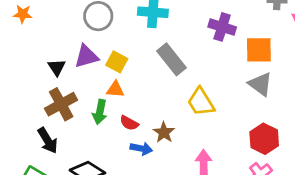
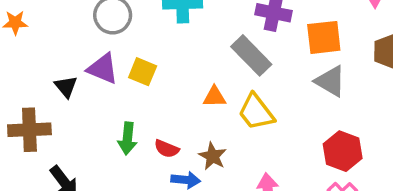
purple triangle: (86, 56) -> (103, 69), turned 44
gray rectangle: (171, 59) -> (251, 55), moved
orange triangle: (115, 89) -> (214, 97), moved
brown cross: (61, 104) -> (29, 130), moved, turned 32

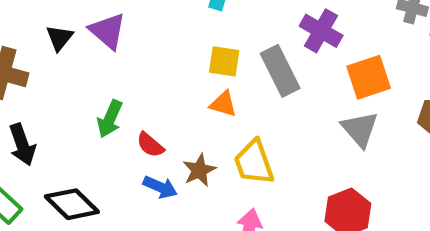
orange square: (324, 37) -> (369, 77), turned -30
yellow square: (143, 72) -> (224, 61), moved, turned -32
yellow trapezoid: (256, 112) -> (254, 162), moved

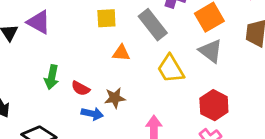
yellow square: (224, 61) -> (106, 18), moved
yellow trapezoid: (254, 162) -> (171, 69), moved
brown star: (199, 170) -> (115, 98), turned 30

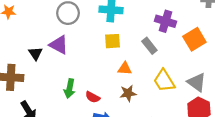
gray rectangle: (153, 25) -> (149, 46), size x0.7
gray triangle: (211, 51) -> (197, 82), moved
brown star: (115, 98) -> (128, 93), moved

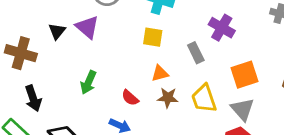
orange square: (194, 39) -> (244, 75), moved
orange triangle: (125, 69) -> (160, 73), turned -32
brown star: (128, 93) -> (168, 98), moved
red semicircle: (93, 97) -> (130, 98), moved

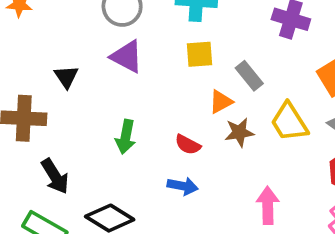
purple triangle: (87, 27) -> (127, 56), moved
gray rectangle: (196, 53) -> (249, 76), moved

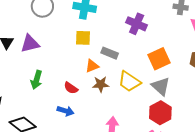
purple triangle: (127, 56) -> (30, 44), moved, turned -48
gray rectangle: (249, 76) -> (110, 53), turned -35
yellow trapezoid: (289, 122) -> (129, 82), turned -30

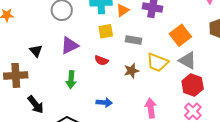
purple triangle: (30, 44) -> (70, 45), moved
orange triangle: (92, 66) -> (123, 10), moved
red semicircle: (71, 88) -> (101, 60), moved

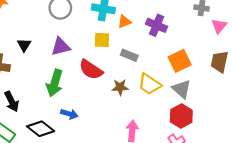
red semicircle: (101, 60) -> (91, 70), size x1.6
green arrow: (71, 80) -> (55, 83), size x1.4
blue arrow: (104, 103) -> (69, 114), moved

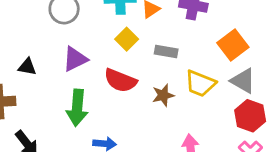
yellow square: (102, 40) -> (127, 39), turned -35
black triangle: (24, 45) -> (27, 67), turned -40

